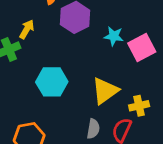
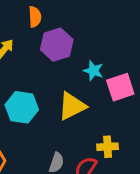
yellow triangle: (105, 91) -> (72, 106), moved

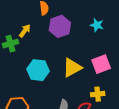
cyan star: (93, 71) -> (97, 25), moved
pink square: (120, 87) -> (101, 64), moved

